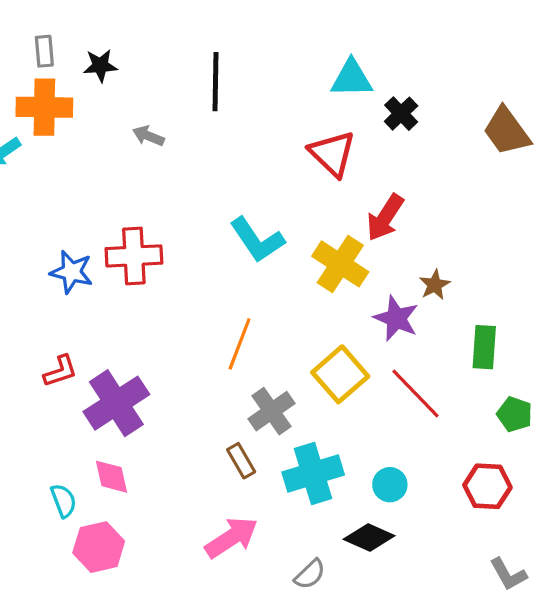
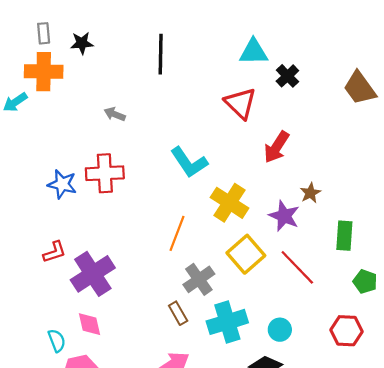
gray arrow: (148, 136) -> (115, 114), moved
yellow cross: (340, 264) -> (229, 203), moved

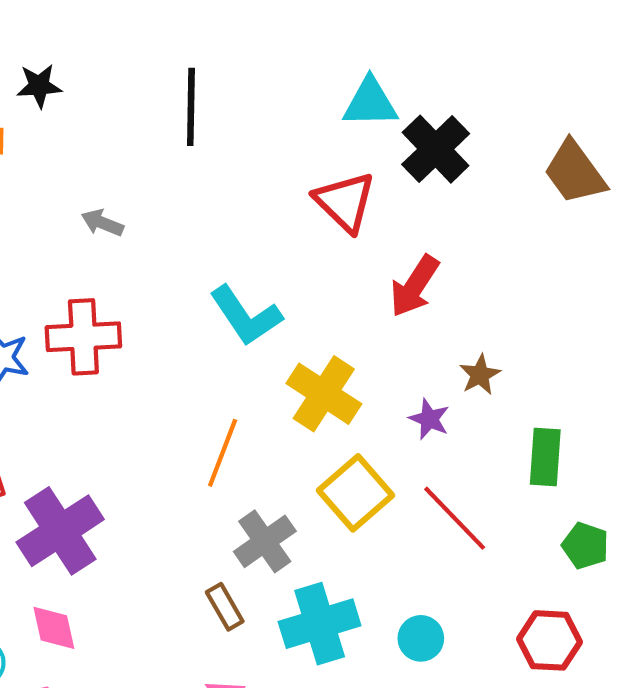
black cross: (287, 76) -> (436, 149), size x1.5
purple star: (284, 216) -> (429, 419), size x0.7

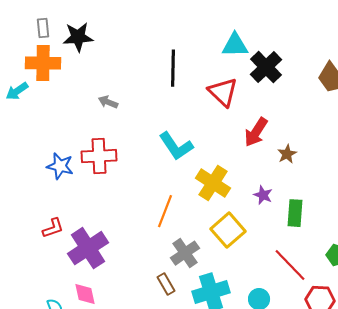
black star: (39, 86) -> (78, 37), size x1.4
black line: (191, 107) -> (173, 68), moved
brown star: (480, 375) -> (287, 154), moved
green rectangle: (545, 457) -> (295, 213), moved
red line: (455, 518) -> (290, 265), moved

